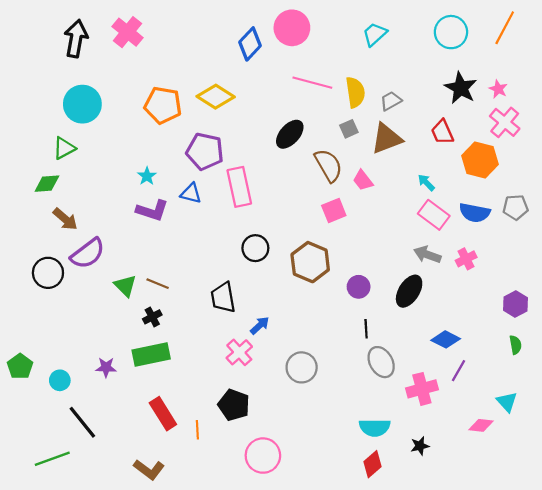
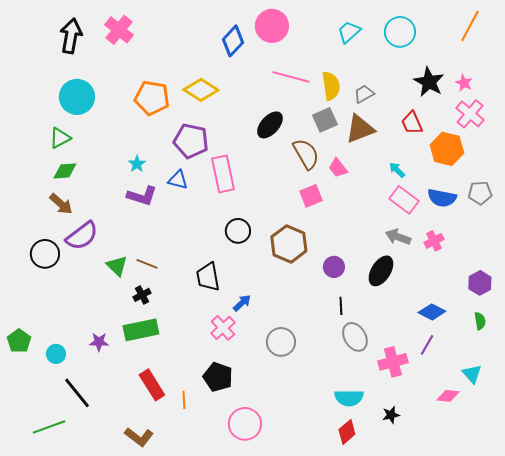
cyan circle: (451, 32) -> (400, 32), moved
gray square: (349, 129) -> (325, 120), size x1.4
green diamond: (47, 184) -> (65, 171), moved
blue diamond: (446, 339) -> (432, 312), moved

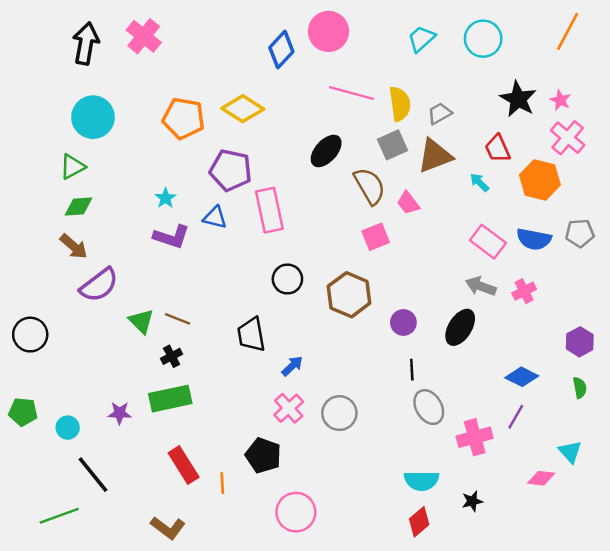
cyan arrow: (397, 170) -> (479, 182), moved
black circle: (45, 254) -> (30, 335), moved
pink cross: (223, 328) -> (289, 408), moved
green pentagon: (19, 341) -> (23, 412), turned -30

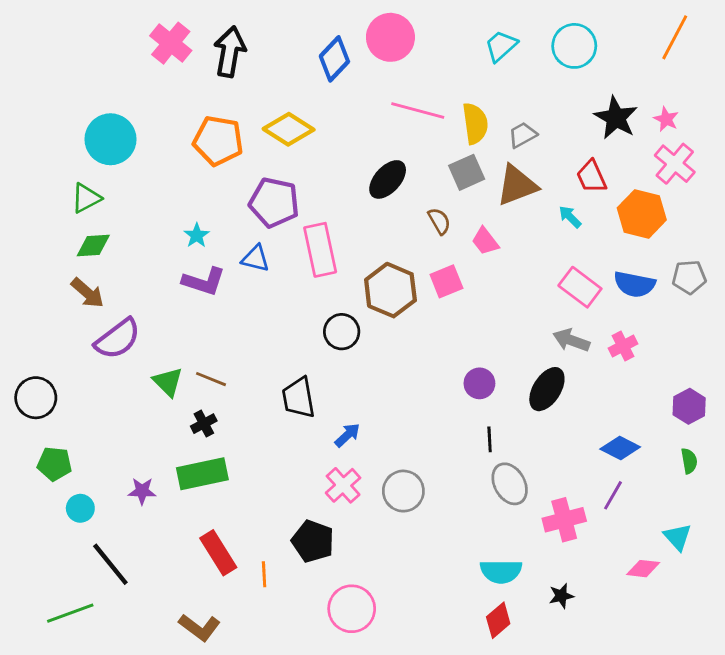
black arrow: (86, 43) -> (230, 52), moved
brown semicircle: (370, 186) -> (439, 221), size x0.6
brown hexagon: (349, 295) -> (390, 290), moved
green pentagon: (23, 412) -> (54, 464), moved

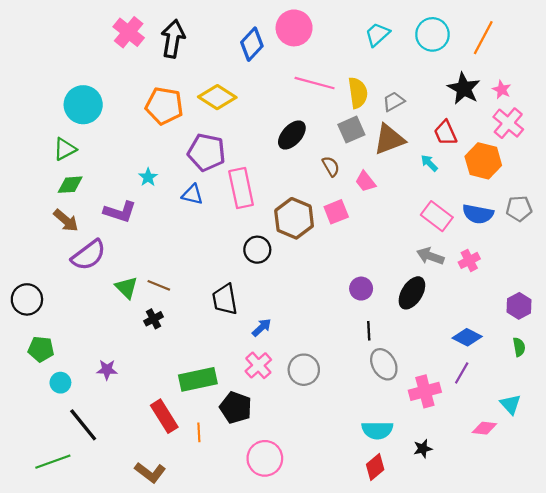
orange line: (675, 37) -> (483, 38), moved
purple L-shape: (204, 281) -> (120, 212), moved
green rectangle: (202, 474) -> (198, 379), moved

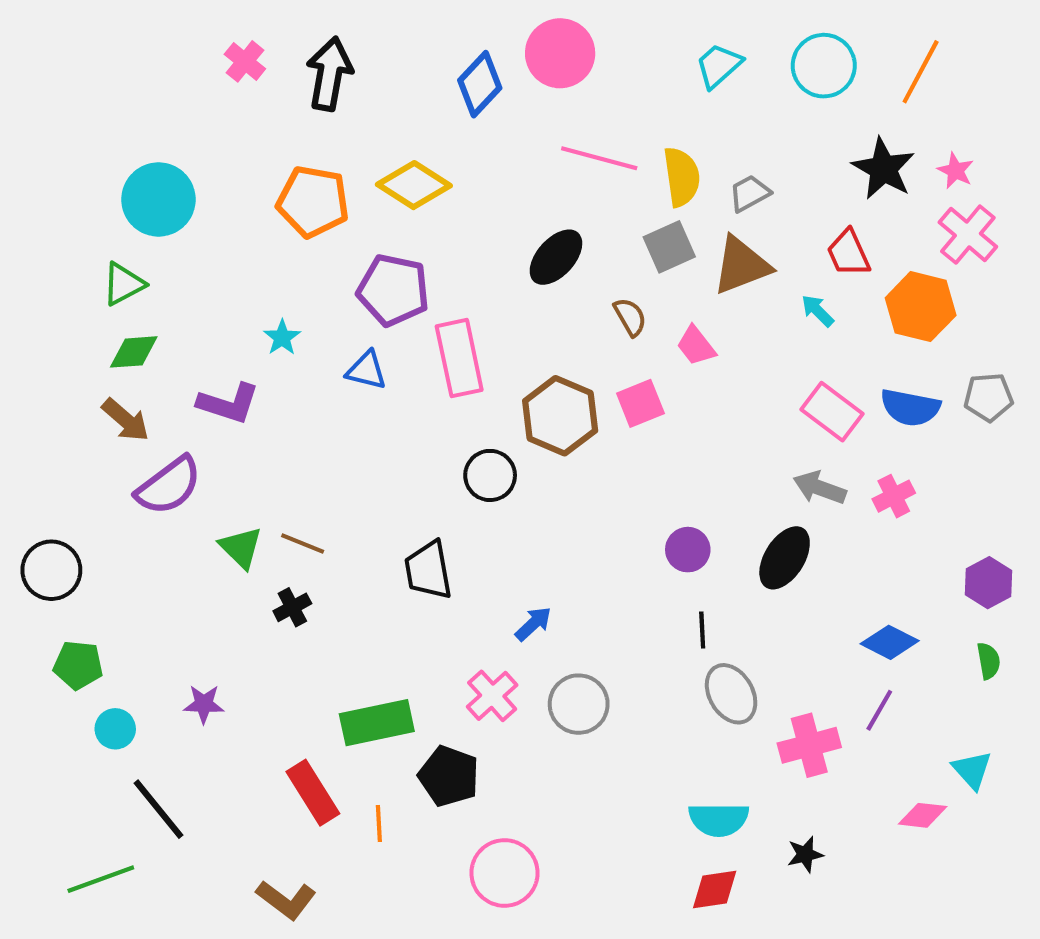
pink cross: (129, 32) -> (245, 61), size x0.7
blue arrow: (262, 328) -> (533, 624), moved
red diamond: (375, 467) -> (715, 889), turned 32

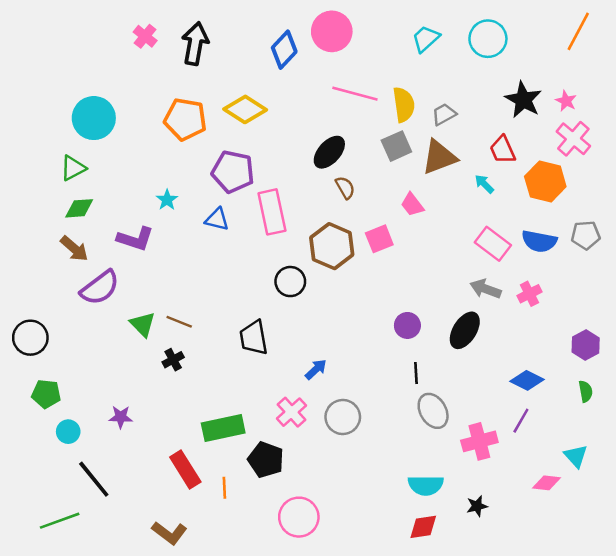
orange line: (921, 72) -> (578, 31), moved
brown semicircle: (630, 317) -> (345, 188), moved

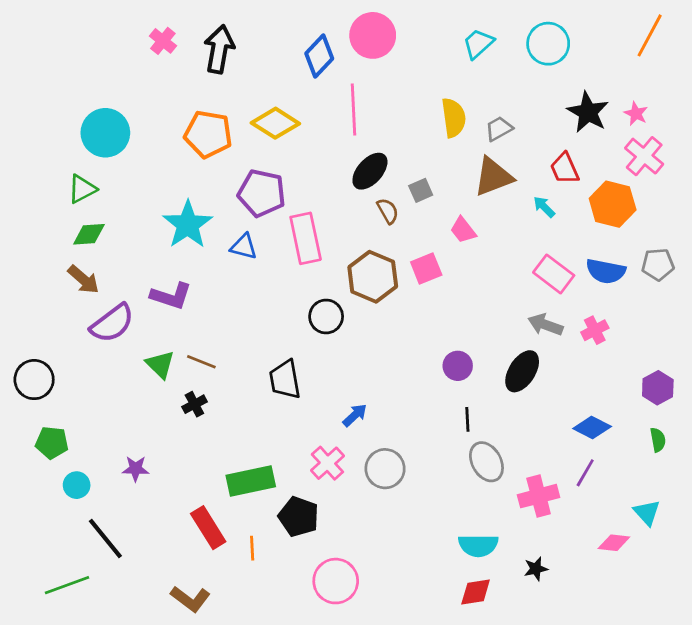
pink line: (355, 94) -> (353, 109), moved, turned 72
gray square: (396, 146) -> (421, 190), moved, size x0.7
cyan star: (167, 200) -> (188, 225), size x2.0
purple L-shape: (135, 239) -> (171, 296), moved

